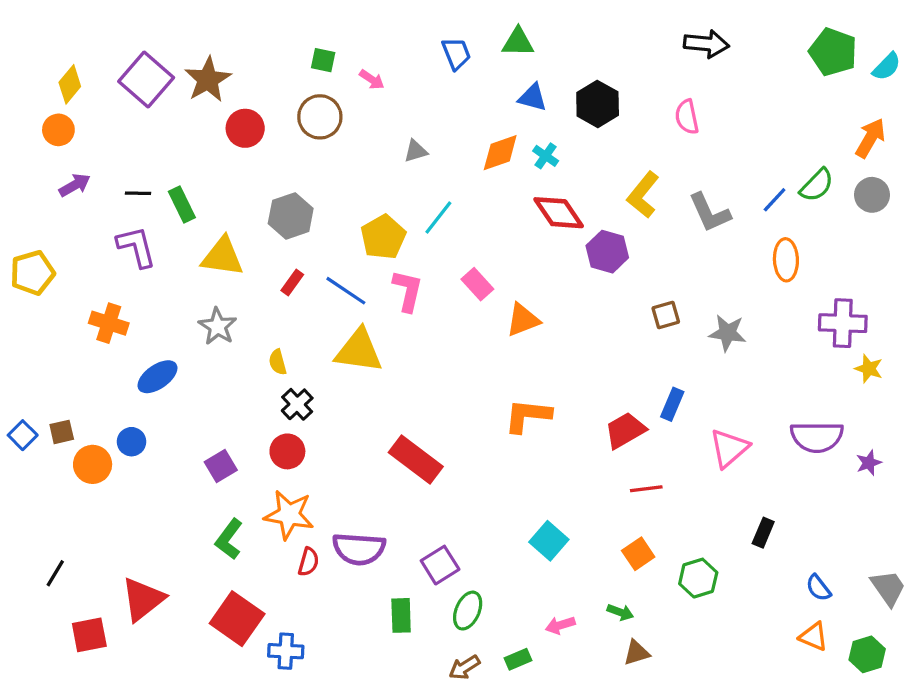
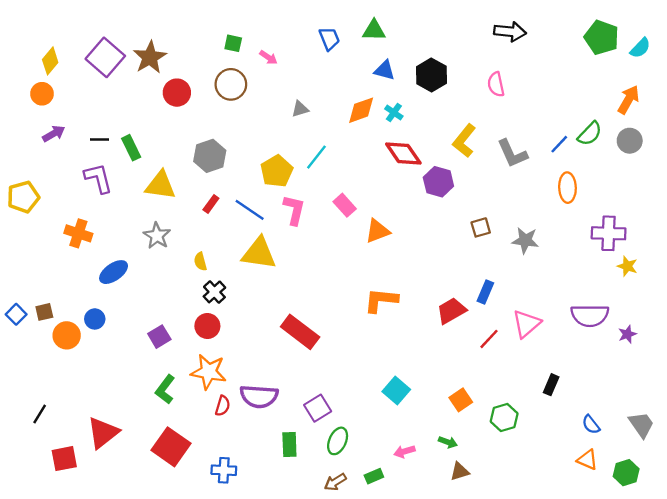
red line: (646, 489) -> (489, 339), moved, turned -40
blue cross: (286, 651) -> (224, 470), moved

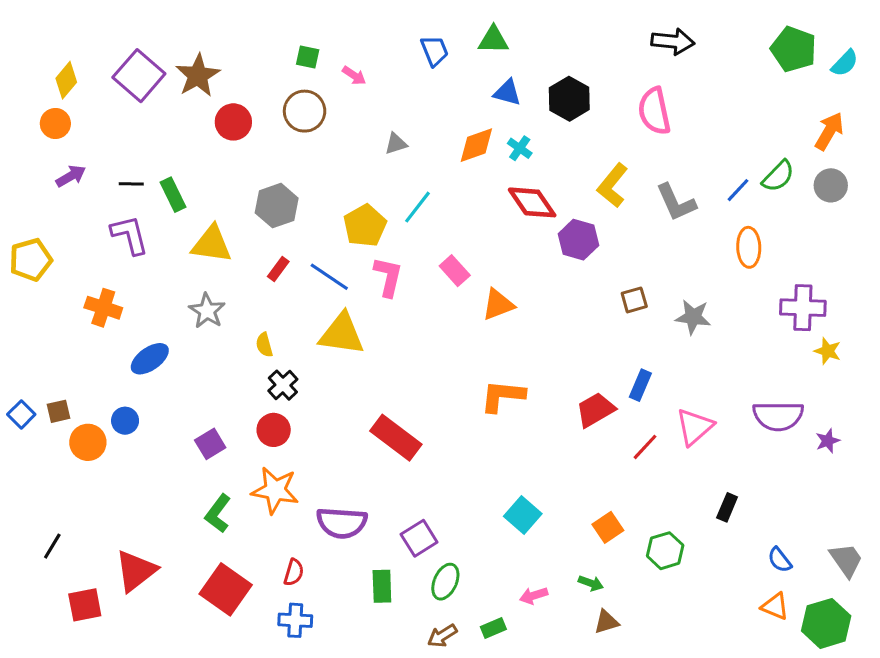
pink semicircle: (496, 84) -> (654, 111), size x1.4
red semicircle: (223, 406) -> (294, 572), moved
green hexagon: (626, 473) -> (826, 623), size x1.4

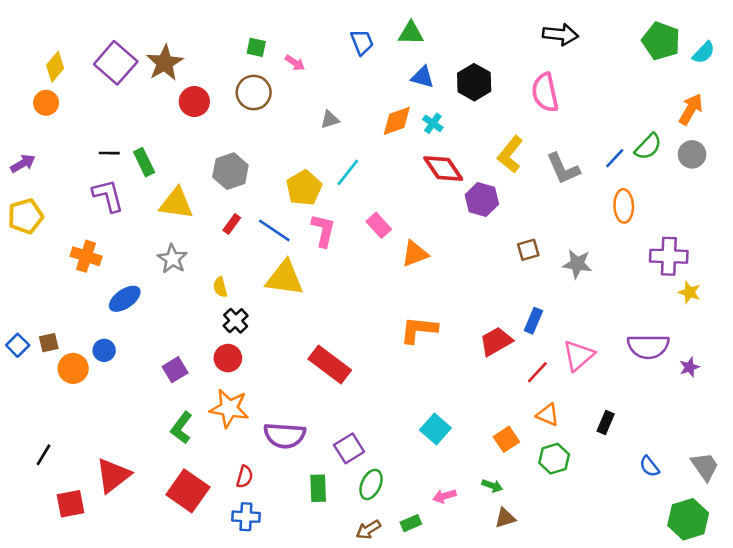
purple arrow: (71, 176) -> (23, 163), moved
orange triangle: (775, 606) -> (548, 415), moved

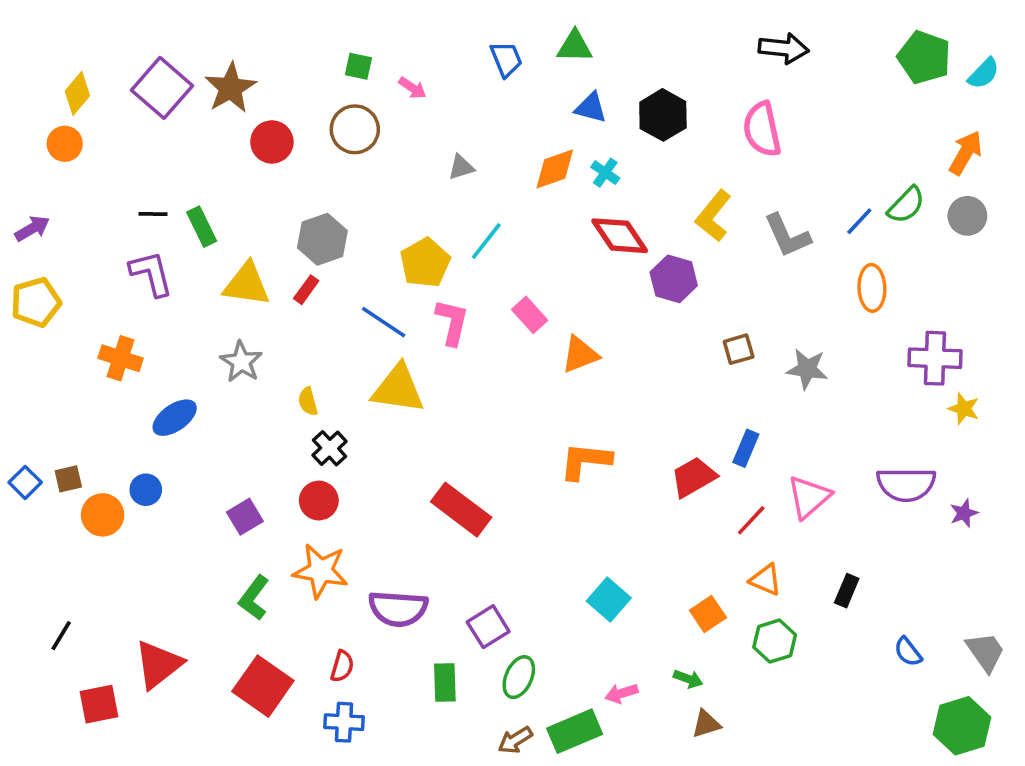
red rectangle: (232, 224) -> (306, 290), moved
green rectangle: (411, 523) -> (575, 731), size x1.8

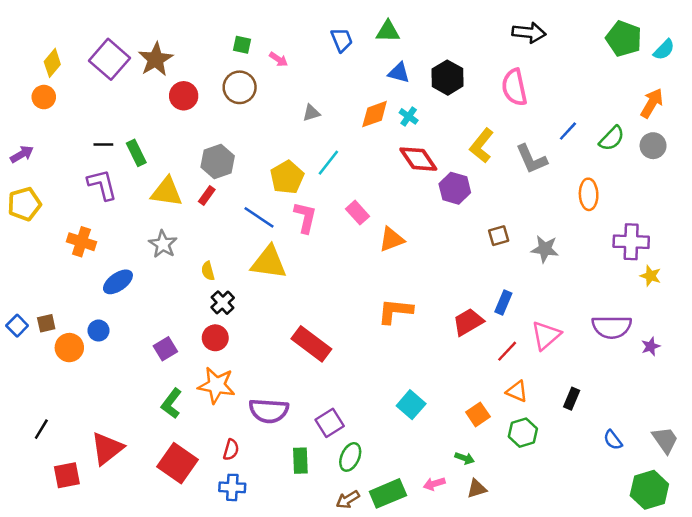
blue line: (859, 221) -> (568, 131), moved
pink arrow: (621, 693) -> (434, 484), moved

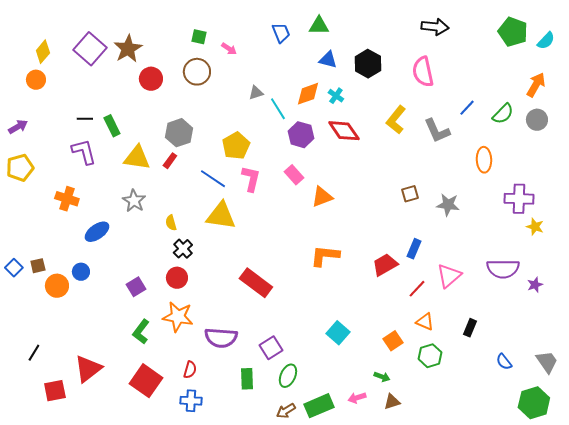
cyan line: (328, 163) -> (278, 109), moved, turned -70
purple hexagon: (455, 188) -> (301, 135), moved

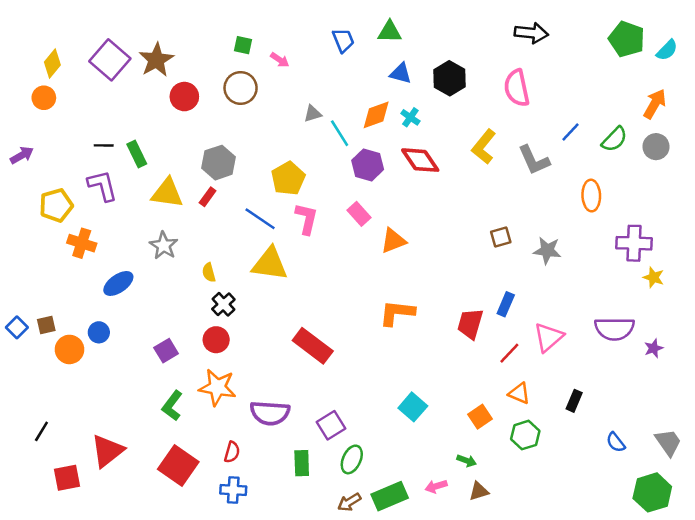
yellow pentagon: (20, 168) -> (56, 205), moved
red trapezoid: (385, 265) -> (470, 324), turned -44

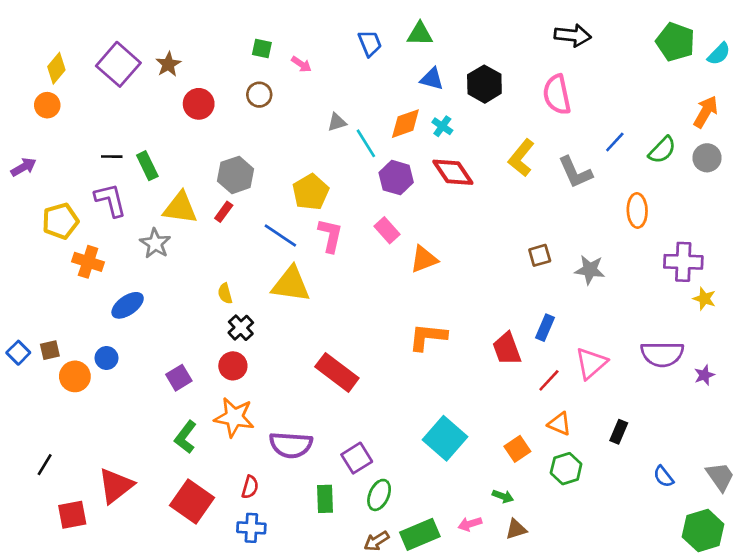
brown star: (156, 60) -> (168, 64), size x0.7
brown circle: (241, 88) -> (259, 95), size x0.7
gray star: (164, 246) -> (155, 243), moved
red trapezoid: (470, 324) -> (507, 349), turned -36
cyan square: (413, 407) -> (445, 438), size x1.4

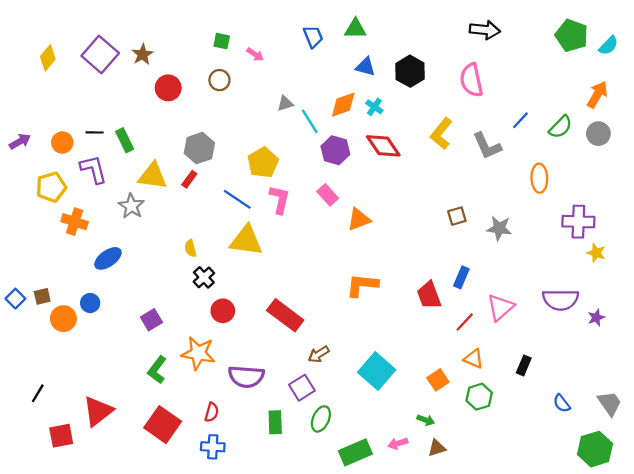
orange circle: (47, 105) -> (62, 142), moved
red circle: (233, 366) -> (223, 311), moved
brown arrow: (376, 541) -> (319, 354), moved

